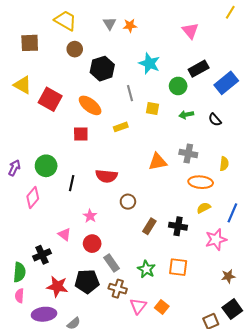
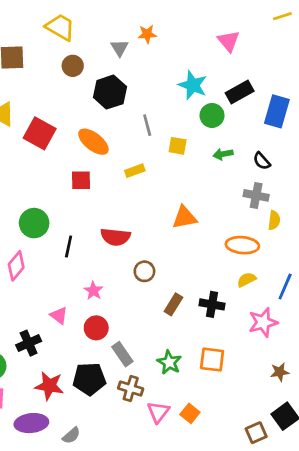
yellow line: (230, 12) -> (282, 16), turned 40
gray triangle: (110, 24) -> (120, 48), moved
cyan star: (149, 63) -> (193, 85), moved
blue rectangle: (226, 83) -> (277, 111), turned -35
gray cross: (188, 154) -> (256, 195), moved

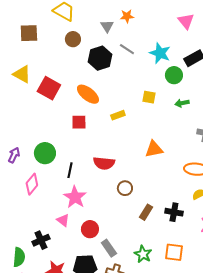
gray line: (147, 125) -> (127, 49), moved, turned -42
pink star: (93, 291) -> (75, 197), moved, size x1.6

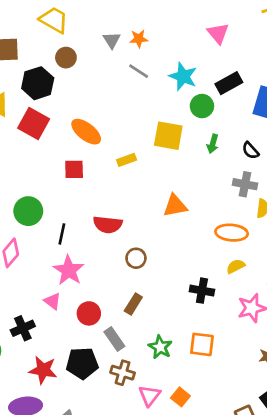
orange star: (127, 16) -> (139, 39), moved
black hexagon: (100, 58) -> (38, 83), moved
yellow square: (149, 97) -> (168, 136), size x1.6
green arrow: (182, 103) -> (213, 144), turned -64
brown rectangle: (146, 212) -> (133, 304), moved

